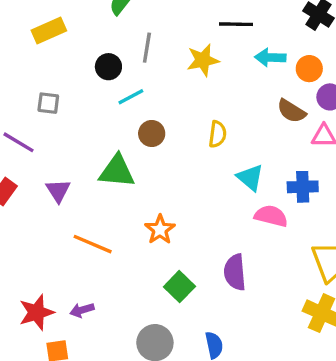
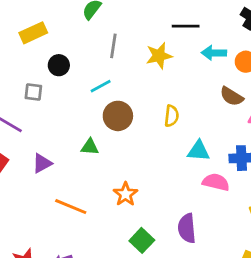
black circle: (108, 67) -> (59, 65), moved
brown circle: (152, 134) -> (118, 116), size x1.4
green triangle: (117, 171) -> (90, 147), size x0.6
cyan triangle: (250, 178) -> (199, 151), turned -35
purple triangle: (58, 191) -> (42, 163), turned 35

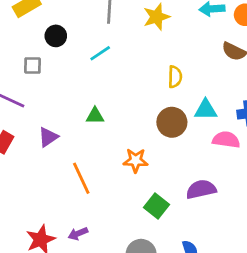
brown circle: (118, 116) -> (172, 122), moved
orange star: (125, 194) -> (136, 160), turned -30
orange line: (71, 207) -> (81, 178), turned 48
purple semicircle: (187, 228) -> (201, 189), turned 88

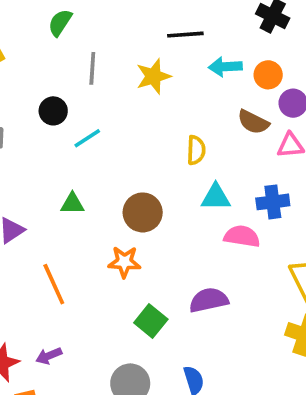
black circle: (56, 36) -> (53, 111), moved
cyan line: (100, 53) -> (87, 138), moved
yellow semicircle: (175, 77) -> (196, 150), moved
brown circle: (172, 122) -> (143, 212), moved

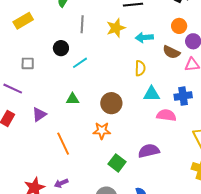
cyan arrow: (225, 67) -> (144, 37), moved

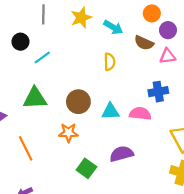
cyan arrow: (144, 37) -> (113, 27), turned -144
cyan triangle: (152, 94) -> (110, 111), moved
green triangle: (73, 99) -> (35, 98), size x1.6

